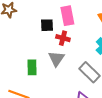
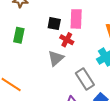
green rectangle: (32, 67) -> (19, 35), moved

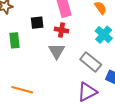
black square: (54, 24) -> (37, 23), moved

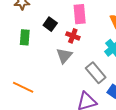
black square: (37, 23) -> (50, 24), turned 32

